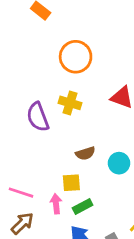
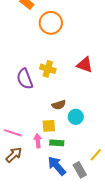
orange circle: (76, 57) -> (51, 23), moved
cyan circle: (119, 163) -> (76, 117), moved
green rectangle: (83, 207) -> (57, 143), turned 32

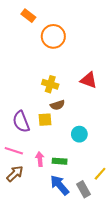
purple semicircle: (25, 79) -> (21, 122), moved
brown semicircle: (59, 105) -> (57, 105), moved
yellow square: (49, 126) -> (45, 120), moved

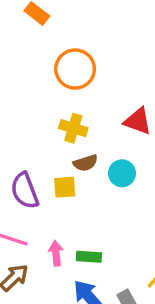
orange circle: (53, 36) -> (75, 69), moved
cyan circle: (79, 134) -> (122, 173), moved

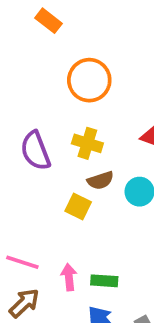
yellow square: (65, 187) -> (78, 206), turned 30
purple semicircle: (25, 191) -> (35, 151), moved

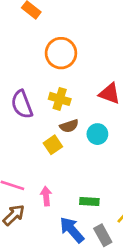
yellow square: (78, 206) -> (53, 145), turned 30
green rectangle: (104, 281) -> (89, 201), moved

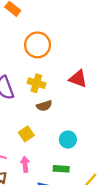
cyan circle: (97, 134) -> (68, 140), moved
yellow square: (53, 145) -> (26, 134), moved

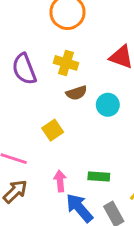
cyan circle: (68, 140) -> (108, 105), moved
pink arrow: (25, 164) -> (60, 181), moved

